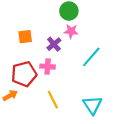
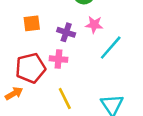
pink star: (71, 31) -> (94, 25), moved
purple cross: (54, 44) -> (66, 32), turned -32

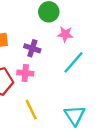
pink star: (94, 25) -> (65, 34), moved

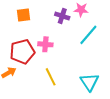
purple cross: (32, 48) -> (62, 16), moved

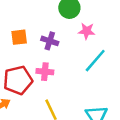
purple cross: (62, 16) -> (50, 41), moved

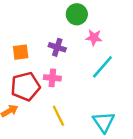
orange square: (19, 37) -> (21, 52), moved

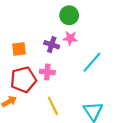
pink star: (94, 38) -> (70, 38), moved

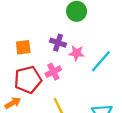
pink star: (70, 38) -> (77, 53), moved
pink cross: (47, 72) -> (53, 72), turned -32

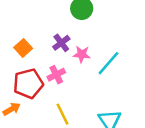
purple cross: (58, 43) -> (61, 43), turned 35
orange square: (23, 47) -> (23, 48), turned -35

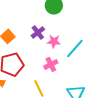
pink cross: (56, 75) -> (51, 64), moved

